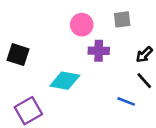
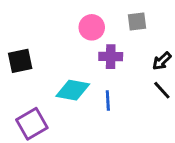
black square: (18, 55) -> (20, 61), turned -30
blue line: (126, 101) -> (108, 100), moved, turned 66

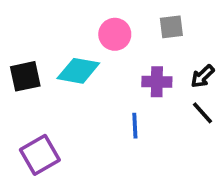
purple cross: (111, 57) -> (157, 82), moved
cyan diamond: (73, 90) -> (78, 71), moved

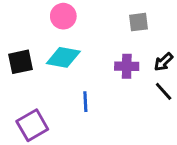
pink circle: (115, 34) -> (63, 16), moved
blue line: (135, 126) -> (85, 102), moved

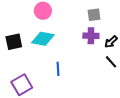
purple cross: (127, 66) -> (91, 36), moved

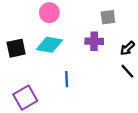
purple cross: (91, 36) -> (94, 41), moved

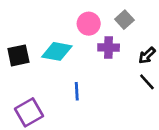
pink circle: (49, 13) -> (89, 24), moved
gray square: (108, 17) -> (124, 20), turned -35

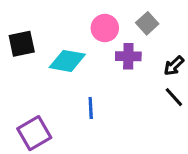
black square: (18, 55) -> (22, 44), moved

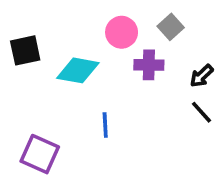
purple square: (34, 133) -> (40, 154), turned -36

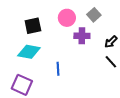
black square: (25, 50) -> (33, 26), moved
cyan diamond: (78, 70) -> (29, 52), moved

